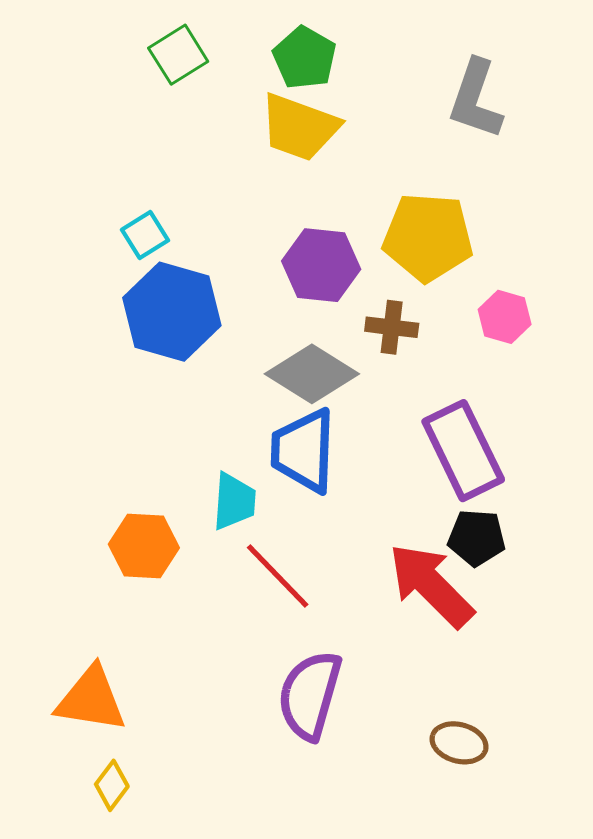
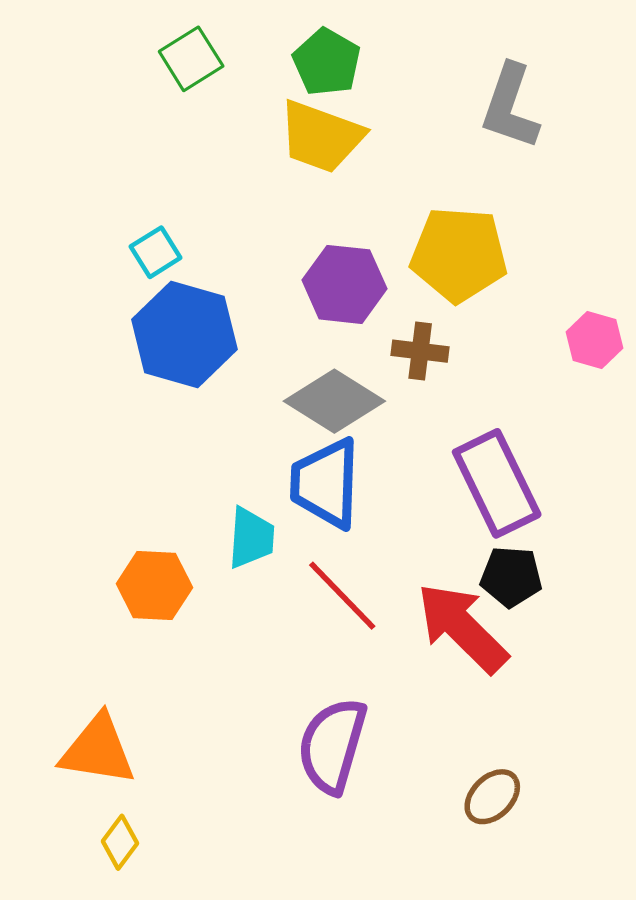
pink hexagon: (505, 317) -> (595, 340), moved
red line: (278, 576) -> (342, 596), moved
brown ellipse: (459, 743) -> (492, 797), turned -60

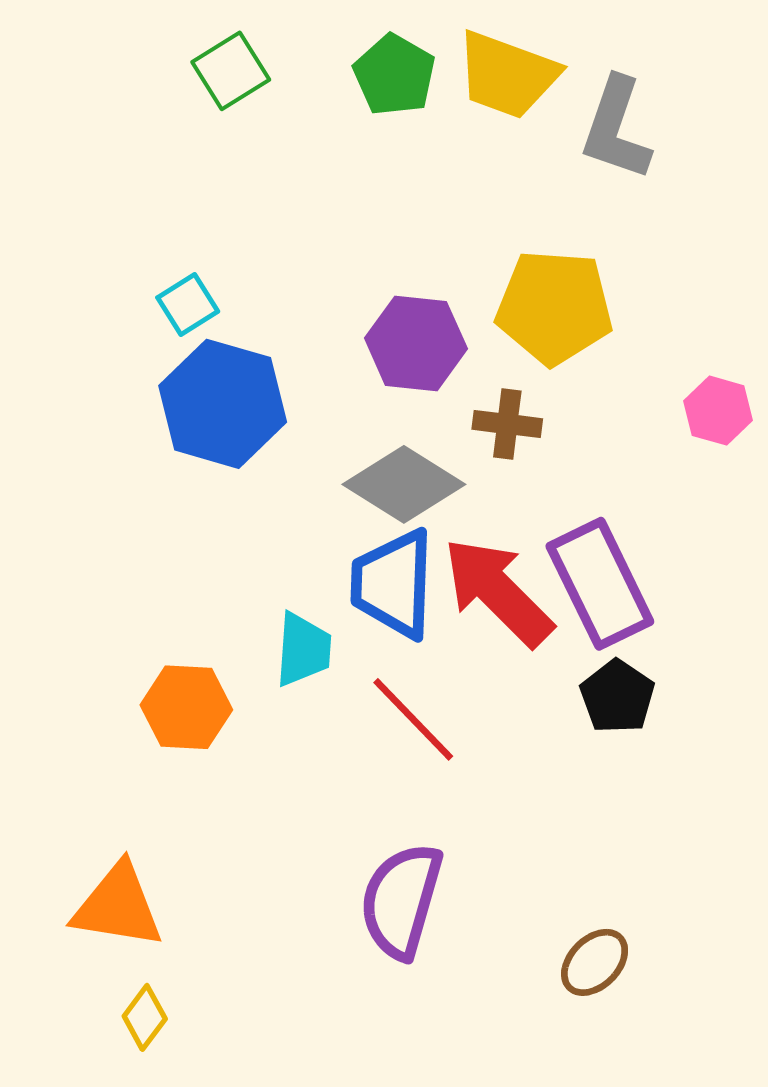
yellow trapezoid: (321, 137) -> (507, 75), moved
black pentagon: (511, 577) -> (617, 697), turned 30
red arrow: (462, 628) -> (498, 592), moved

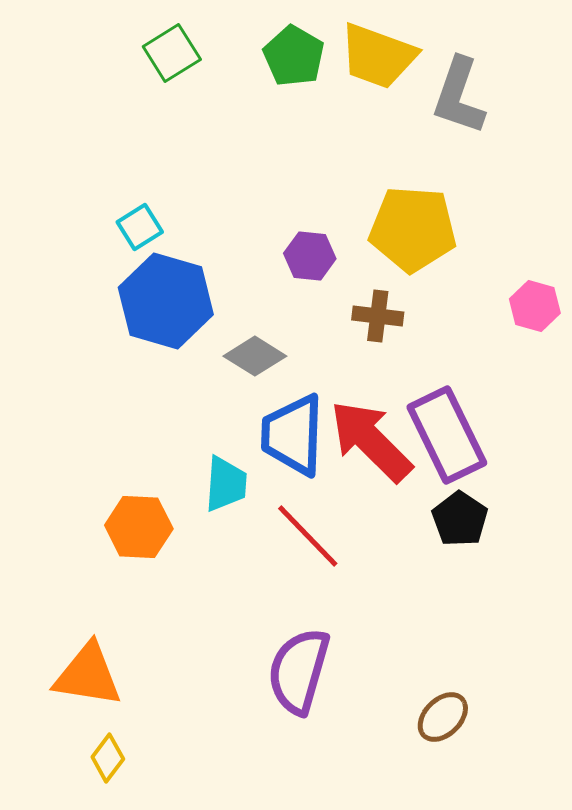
purple hexagon: (416, 343) -> (310, 256), size x0.7
gray diamond: (404, 484) -> (255, 356), moved, size x0.7

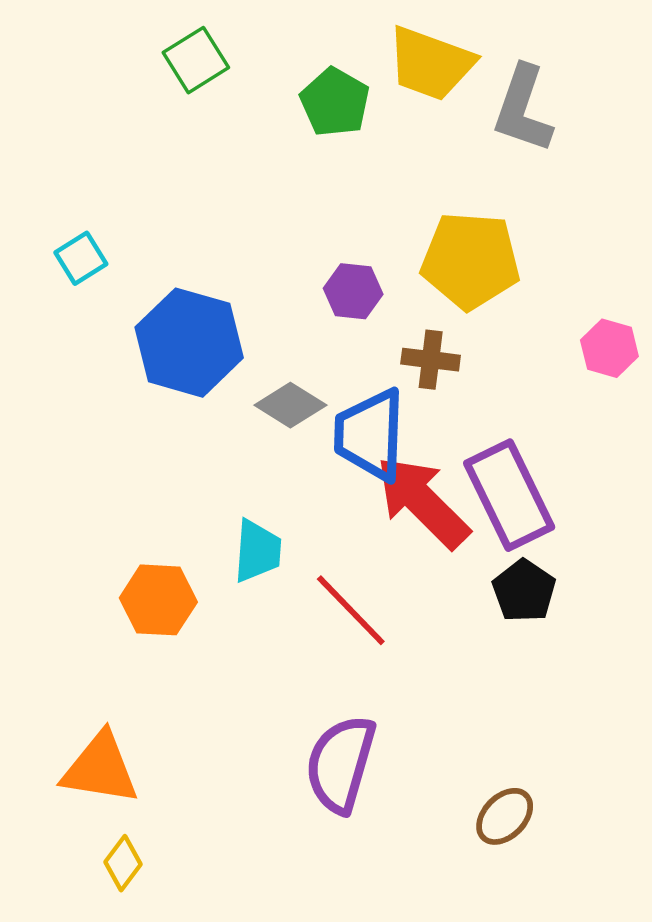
green pentagon: (294, 56) -> (335, 102), moved
cyan square: (140, 227) -> (81, 258), moved
blue trapezoid: (293, 435) -> (370, 435), moved

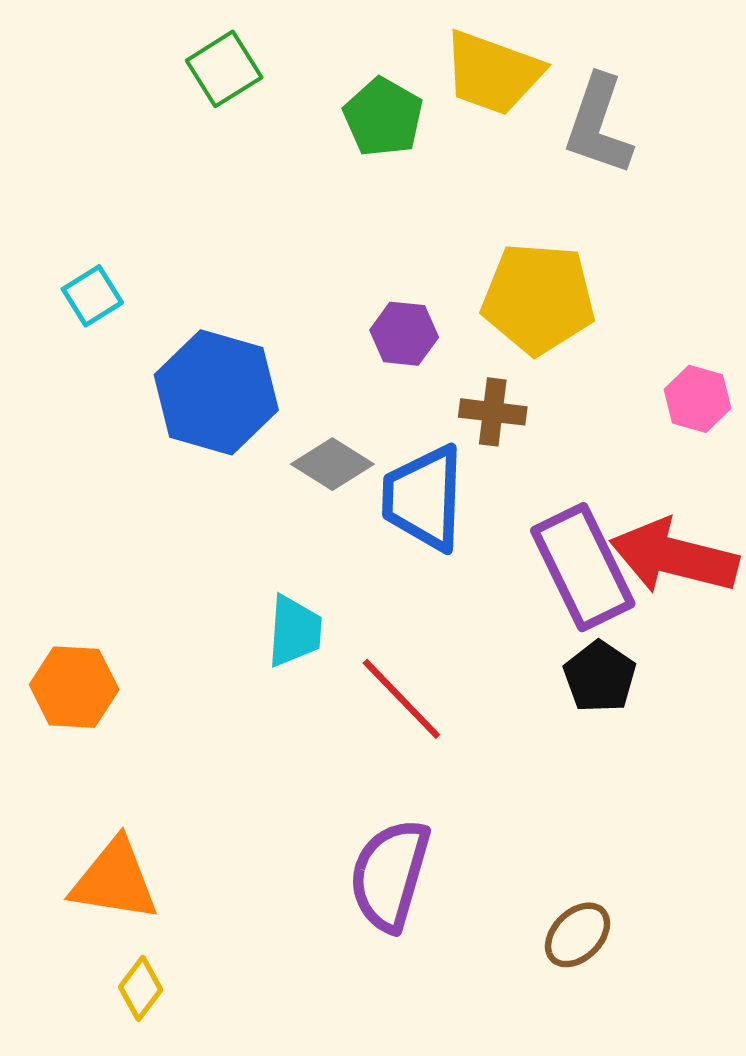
red arrow: (423, 502) -> (674, 557), moved, turned -31
orange hexagon: (158, 600) -> (74, 687), moved

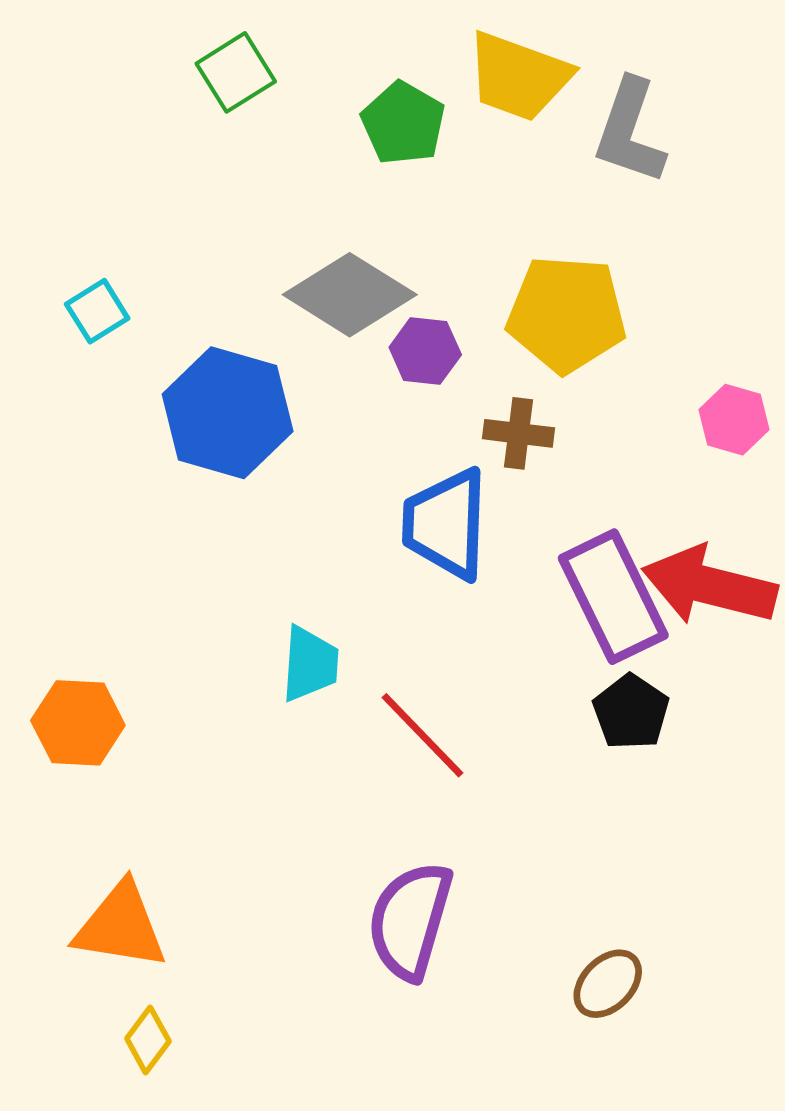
gray diamond: (332, 464) -> (350, 295), moved, size x1.5

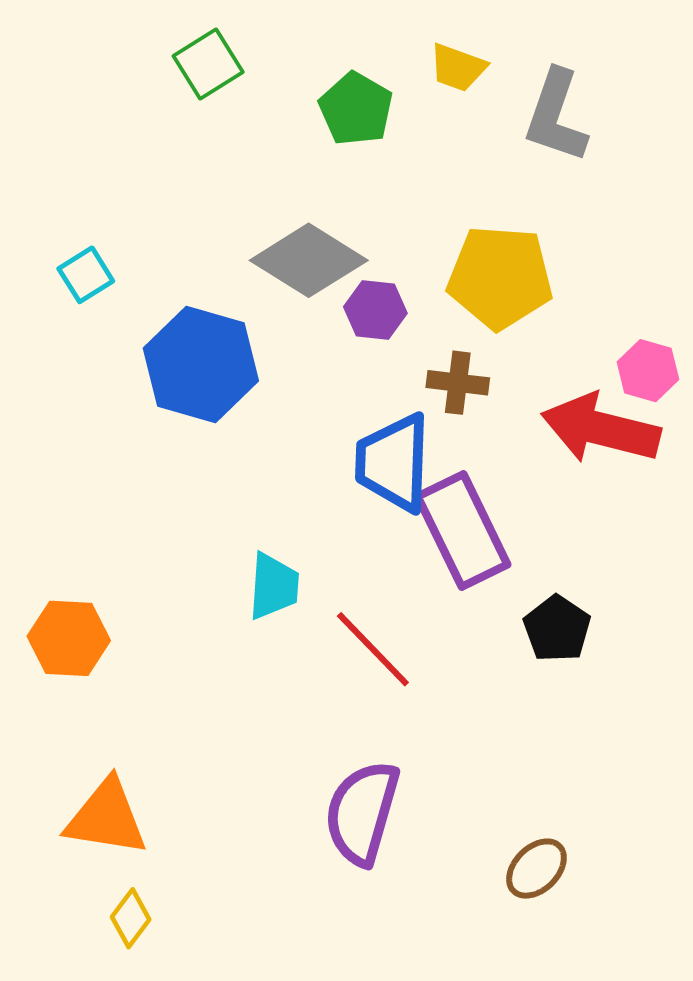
yellow trapezoid: (519, 77) -> (458, 68), size x0.6
red arrow: (709, 586) -> (601, 429), moved
purple rectangle: (613, 597) -> (463, 530), moved

